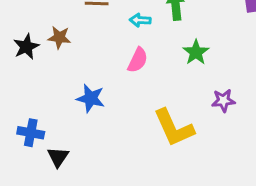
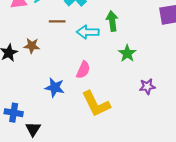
cyan arrow: (140, 20) -> (88, 32), size x1.5
pink semicircle: (138, 60) -> (83, 70), moved
yellow L-shape: (174, 128) -> (96, 104), moved

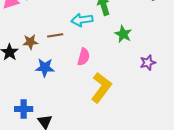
brown line: (57, 21) -> (55, 35), moved
blue star: (55, 87) -> (45, 68), moved
yellow L-shape: (96, 104) -> (101, 88), turned -108

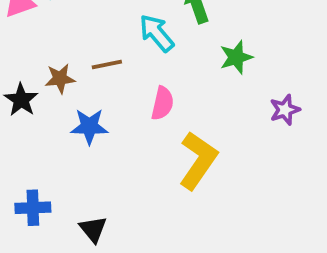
cyan arrow: (82, 20) -> (157, 33), turned 60
green star: (123, 34) -> (236, 57), turned 30
blue cross: (24, 109) -> (33, 208), moved

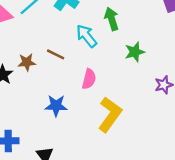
brown line: (107, 64) -> (56, 54), turned 36
blue star: (89, 126) -> (56, 106), moved

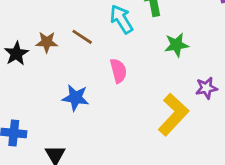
pink semicircle: (89, 79) -> (118, 71), turned -36
yellow L-shape: (110, 114) -> (173, 115), moved

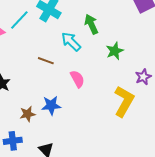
brown star: (47, 42) -> (28, 114), moved

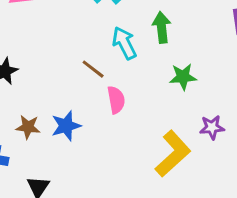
brown line: (46, 61) -> (93, 69), moved
blue star: (51, 105) -> (66, 126), turned -30

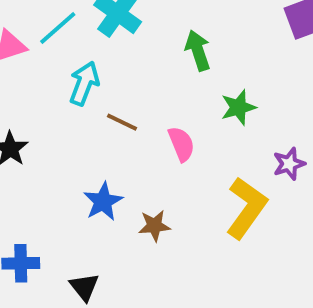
cyan arrow: (124, 43) -> (84, 83), moved, turned 60
pink semicircle: (116, 100) -> (181, 144), moved
brown star: (28, 127) -> (154, 226), moved

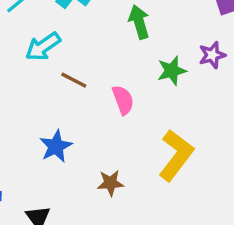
cyan arrow: (84, 83) -> (43, 47), turned -147
purple star: (289, 164) -> (212, 55), moved
brown star: (154, 226) -> (110, 183), moved

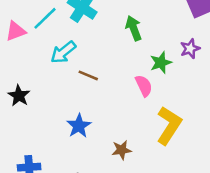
pink semicircle: (123, 100) -> (144, 86), moved

